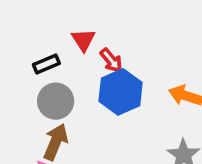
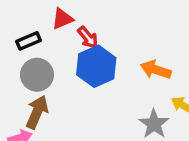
red triangle: (83, 40) -> (62, 19), turned 40

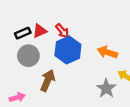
red triangle: (62, 19) -> (40, 31), moved
brown arrow: (37, 112) -> (48, 80), moved

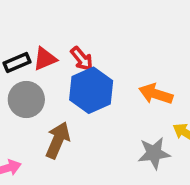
gray star: (106, 88) -> (154, 153), turned 30

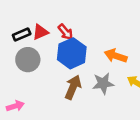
brown arrow: (58, 140) -> (73, 87), moved
gray star: (154, 153) -> (103, 83), moved

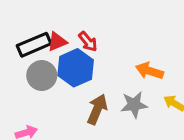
black rectangle: (22, 35) -> (34, 45), size x1.5
blue hexagon: (72, 53) -> (76, 68), moved

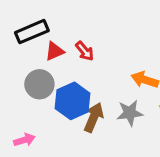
black rectangle: (34, 45) -> (32, 32), moved
blue hexagon: (76, 68) -> (73, 101), moved

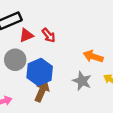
gray star: (130, 113) -> (82, 81), turned 30
brown arrow: (94, 117) -> (42, 91), moved

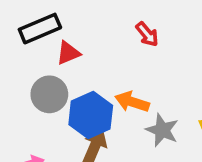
red arrow: (49, 35) -> (147, 34), moved
orange arrow: (93, 56) -> (132, 102), moved

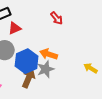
gray star: (162, 130) -> (46, 69), moved, turned 30

